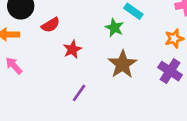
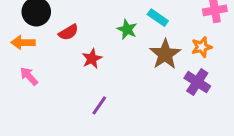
green star: (114, 28) -> (127, 29), moved
brown star: (123, 64) -> (165, 54), moved

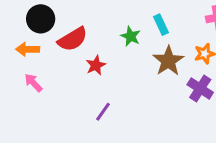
cyan rectangle: (158, 18) -> (161, 25), turned 30
red semicircle: (68, 32) -> (73, 39), size x1.5

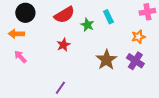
red semicircle: (73, 39) -> (64, 15), moved
brown star: (168, 61) -> (106, 60), moved
purple line: (103, 112) -> (60, 88), moved

